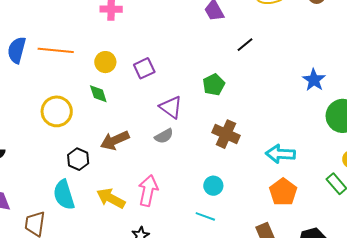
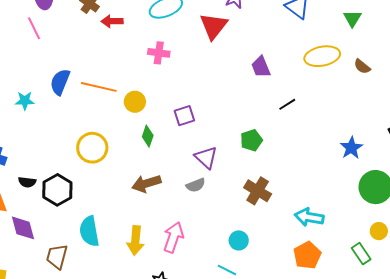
yellow circle: (105, 62) -> (135, 102), moved
green diamond: (98, 94) -> (148, 136), moved, turned 30
black hexagon: (78, 159) -> (57, 190), moved, size x1.4
yellow arrow: (111, 198) -> (135, 241), turned -120

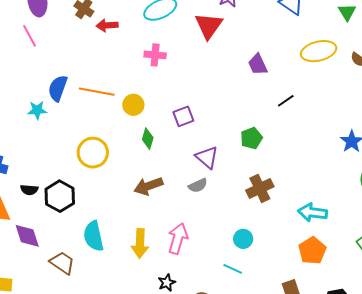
cyan star: (25, 101) -> (37, 110), moved
brown cross: (258, 191) -> (260, 188), turned 36
brown trapezoid: (57, 257) -> (62, 263), turned 112

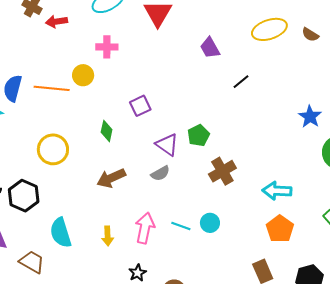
yellow circle: (133, 105) -> (83, 75), moved
green pentagon: (251, 138) -> (198, 135), moved
yellow arrow: (140, 243) -> (108, 236), size x0.7
cyan line: (233, 269) -> (181, 226), moved

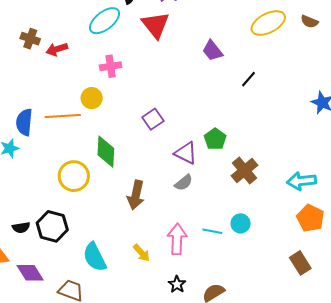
green diamond: (107, 131) -> (106, 152), moved, size x1.5
brown arrow: (111, 178) -> (136, 195), turned -44
yellow arrow: (108, 236) -> (142, 253), turned -30

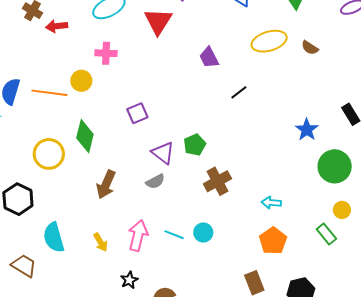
cyan arrow: (301, 181) -> (271, 203), size x0.7

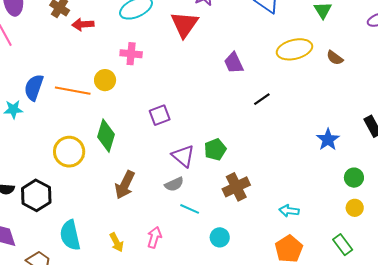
green circle: (335, 166) -> (354, 178), size x0.6
yellow circle: (342, 210) -> (355, 208), moved
cyan line: (174, 235) -> (190, 209), moved
pink arrow: (138, 236) -> (154, 237), size x0.7

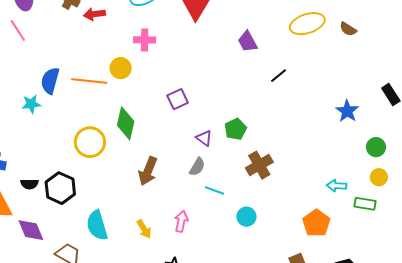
purple triangle: (183, 156) -> (204, 138), size x0.7
gray semicircle: (174, 184) -> (197, 167), turned -30
cyan arrow: (289, 211) -> (337, 186), moved
green rectangle: (343, 245) -> (365, 204), moved, turned -40

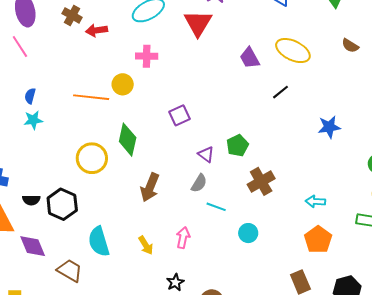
yellow ellipse: (307, 24) -> (293, 51), moved, turned 44
blue semicircle: (50, 81) -> (30, 96), moved, size x0.6
blue star: (347, 111) -> (329, 127), moved, turned 30
cyan arrow: (337, 186) -> (315, 201), moved

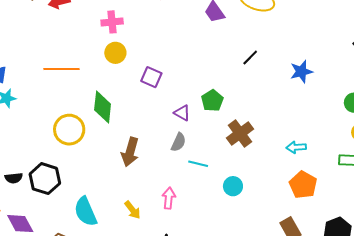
yellow circle: (123, 84) -> (115, 53), moved
black line: (280, 92) -> (250, 57), moved
purple square: (179, 115) -> (151, 77), turned -35

